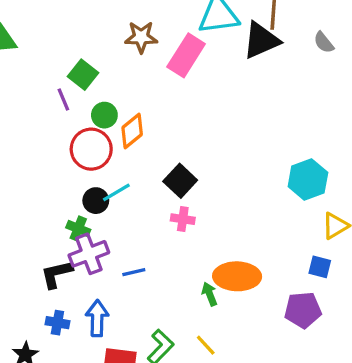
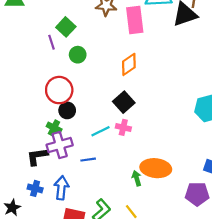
pink rectangle: (186, 55) -> (135, 20), turned -44
orange diamond: (132, 131) -> (129, 64), moved
red circle: (91, 149) -> (59, 90), moved
cyan line: (116, 192) -> (100, 131), moved

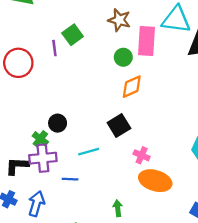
green circle: (78, 55) -> (123, 57), moved
red circle: (59, 90) -> (18, 63), moved
pink cross: (123, 127) -> (142, 155), moved
orange ellipse: (156, 168) -> (155, 181), moved

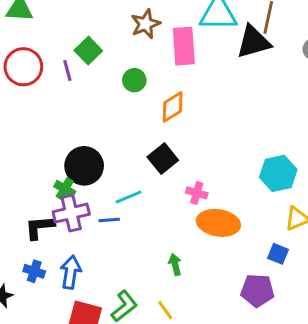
brown star: (119, 20) -> (146, 24), turned -30
green circle: (123, 57) -> (134, 80), moved
red circle: (18, 63) -> (23, 67), moved
black circle: (58, 123) -> (84, 166), size x1.6
blue line: (70, 179) -> (109, 220), moved

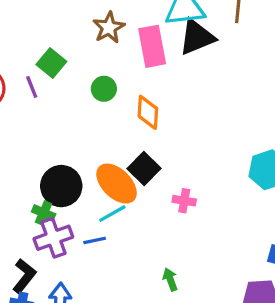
black triangle: (253, 42) -> (197, 37), moved
orange diamond: (173, 107) -> (148, 112), turned -48
orange ellipse: (218, 223) -> (117, 184), moved, turned 42
black L-shape: (40, 227) -> (24, 276), moved, turned 140

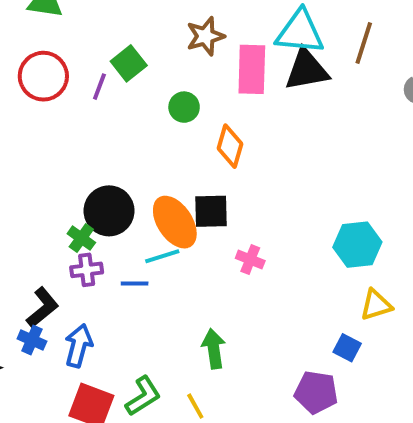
purple line: (32, 87) -> (99, 87), turned 30
black square: (144, 168) -> (211, 211), turned 32
purple cross: (53, 238) -> (87, 270), size x0.7
green arrow: (170, 279) -> (214, 349), size x1.4

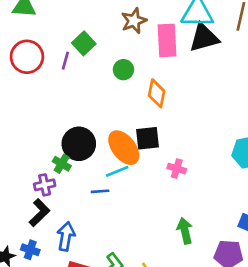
purple cross: (87, 270) -> (45, 185), moved
blue cross: (32, 340) -> (30, 250), moved
green arrow: (214, 349) -> (185, 231), moved

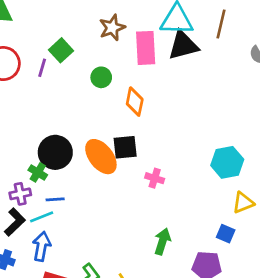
cyan line: (117, 171) -> (42, 217), moved
blue line: (100, 191) -> (55, 199), moved
green arrow: (185, 231) -> (162, 241), turned 30

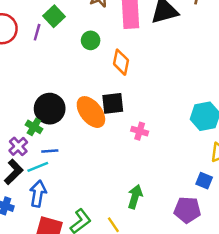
purple cross: (20, 194) -> (18, 146), turned -30
green arrow: (162, 241) -> (135, 197), moved

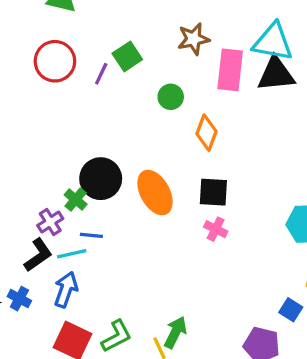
black square: (113, 103) -> (213, 192), moved
green arrow: (135, 197) -> (175, 332), moved

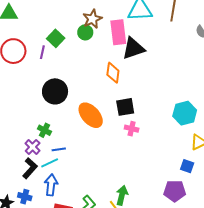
black triangle: (276, 74) -> (133, 48), moved
green circle: (171, 97) -> (85, 32), moved
black circle: (101, 179) -> (55, 91), moved

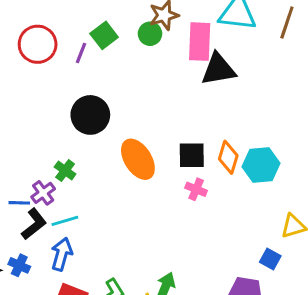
orange diamond: (113, 73) -> (228, 157), moved
cyan hexagon: (185, 113) -> (261, 165), moved
blue line: (59, 149) -> (19, 203), moved

